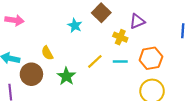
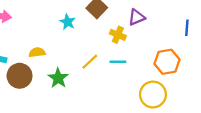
yellow semicircle: (47, 53) -> (37, 52), turned 112
orange hexagon: (151, 58) -> (167, 62), moved

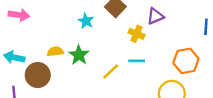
yellow line: (90, 62) -> (111, 71), moved
green star: (58, 78) -> (79, 55), moved

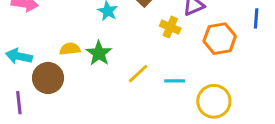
cyan line: (137, 61) -> (175, 81), moved
orange hexagon: (186, 61) -> (220, 39), moved

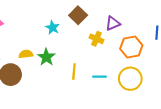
yellow line: (138, 74) -> (74, 72), turned -42
yellow circle: (214, 101) -> (130, 79), moved

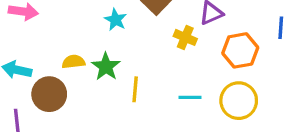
yellow line: (74, 72) -> (135, 89), moved

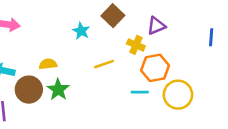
orange hexagon: (240, 50) -> (155, 68), moved
green star: (106, 67) -> (58, 90), moved
yellow line: (135, 89) -> (104, 64), moved, turned 66

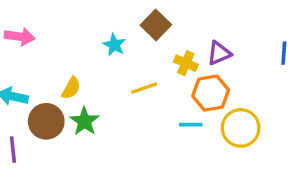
purple triangle: (156, 26) -> (219, 53), moved
yellow semicircle: (48, 64) -> (71, 88), turned 126

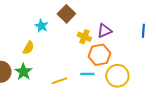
yellow semicircle: (71, 88) -> (28, 48), moved
yellow line: (144, 88) -> (59, 81), moved

